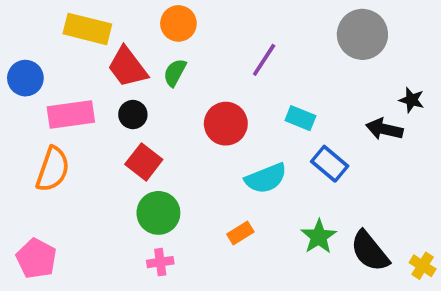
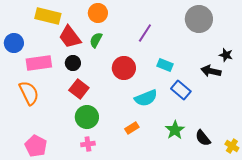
orange semicircle: (53, 169) -> (29, 93), turned -45
black semicircle: (370, 251) -> (203, 138), size x0.7
pink pentagon: (36, 258) -> (36, 146), moved

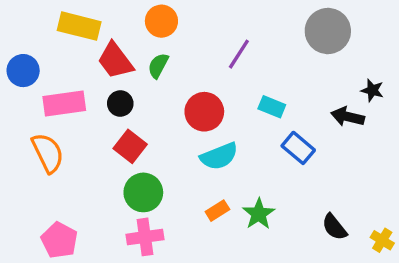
cyan semicircle: (146, 98) -> (219, 156), moved
green star: (175, 130) -> (259, 214), moved
pink cross: (88, 144) -> (145, 237), size x1.5

